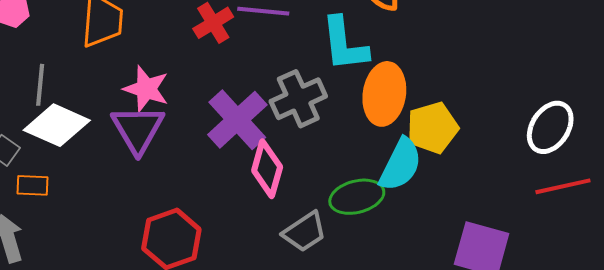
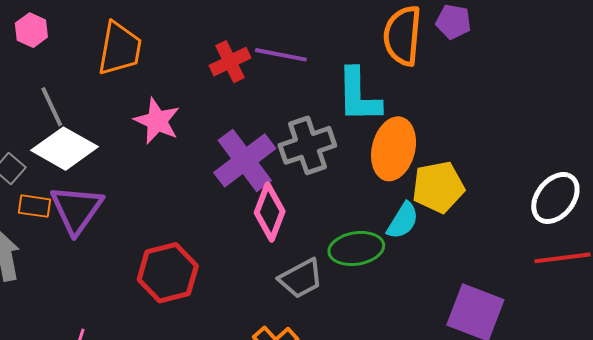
gray line: (40, 85) -> (52, 107), turned -36
purple triangle: (138, 129) -> (77, 209), moved
cyan semicircle: (400, 165) -> (403, 221), size x0.7

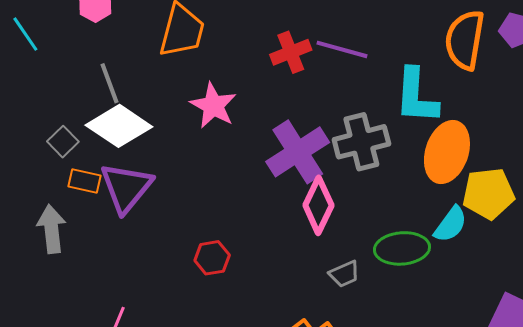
red hexagon: (168, 273) -> (212, 258), size x0.6
gray trapezoid: (301, 278) -> (344, 274), size x0.7

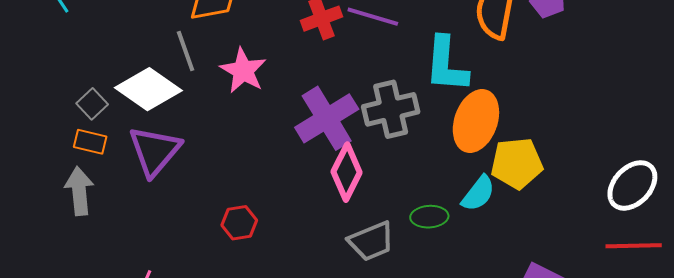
gray line: (110, 83) -> (186, 51), moved
orange rectangle: (84, 181) -> (90, 142), moved
green ellipse: (402, 248) -> (429, 217), size x0.7
gray trapezoid: (344, 274) -> (371, 241), size x1.5

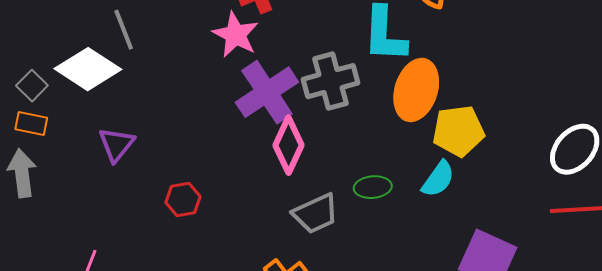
pink star: (243, 71) -> (235, 35), moved
purple triangle: (155, 151) -> (116, 144), moved, size x0.7
cyan semicircle: (478, 193) -> (438, 179), moved

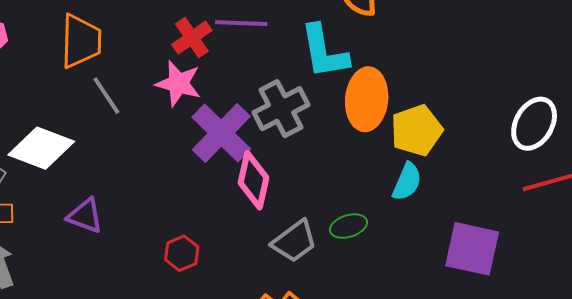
gray line: (124, 30) -> (106, 96), moved
purple triangle: (116, 144) -> (85, 216), turned -36
green ellipse: (373, 187) -> (349, 226), moved
red hexagon: (183, 199) -> (182, 253), moved

